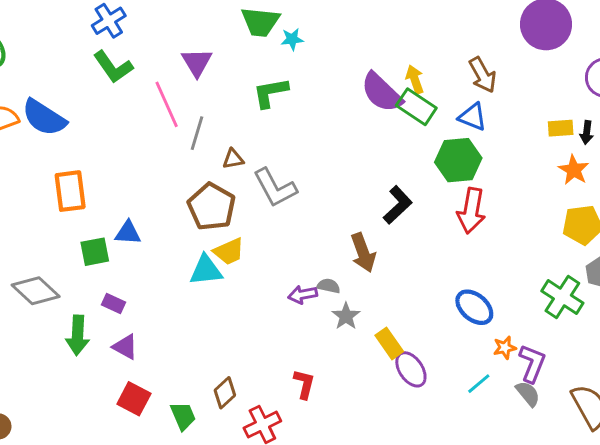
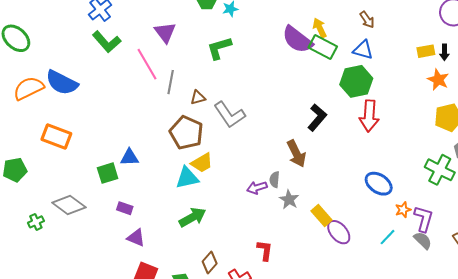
brown arrow: (483, 75) -> (367, 20), size x0.7
orange rectangle: (70, 191) -> (56, 137), moved, turned -56
gray semicircle: (329, 286) -> (275, 180), turned -91
green arrow: (78, 335) -> (192, 217), moved, turned -116

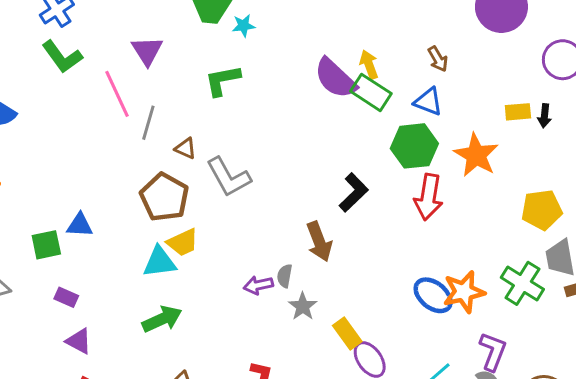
orange star: (438, 80) -> (476, 155), moved, size x1.4
brown triangle: (198, 98) -> (185, 148), turned 35
orange star: (403, 210) -> (464, 292), moved, size x1.8

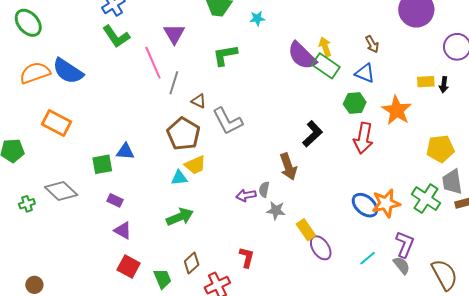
cyan star: (244, 26) -> (257, 18), moved
green hexagon: (414, 146) -> (355, 103), size x0.7
cyan triangle: (160, 262) -> (179, 178), size x0.7
gray star: (303, 306) -> (276, 211), turned -30

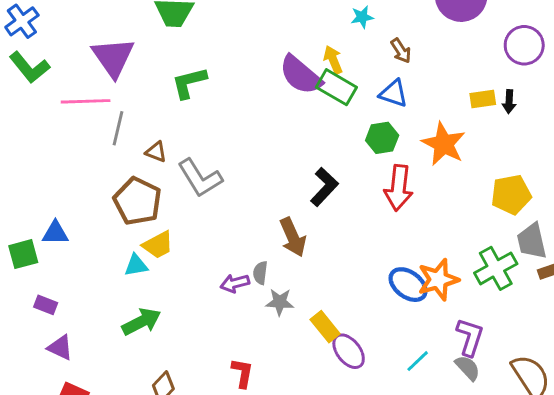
cyan star: (257, 18) -> (362, 17), moved
purple triangle: (174, 34) -> (113, 57), size x1.4
pink line: (153, 63) -> (86, 101), turned -64
green cross: (426, 199) -> (496, 268), turned 32

